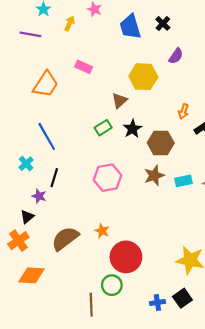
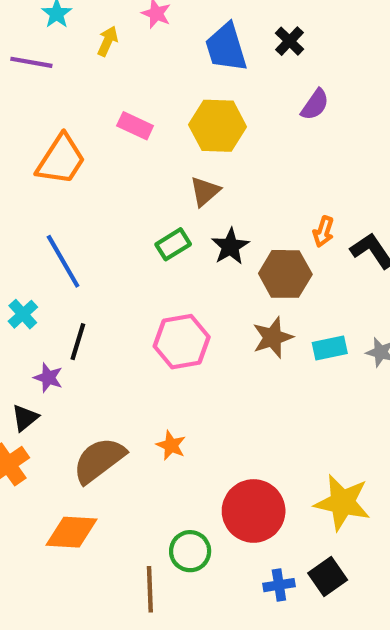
yellow hexagon: (143, 77) -> (218, 126), moved
orange arrow: (184, 111) -> (323, 232), moved
red circle: (126, 257) -> (254, 511), moved
orange diamond: (31, 275) -> (72, 532), moved

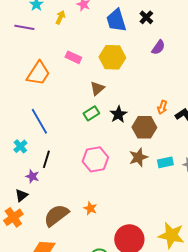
brown triangle: (205, 191) -> (97, 88), moved

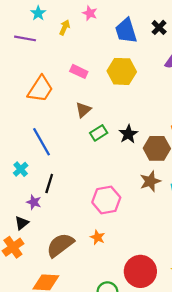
brown triangle: (97, 88) -> (83, 110), moved
pink hexagon: (95, 159) -> (106, 200), moved

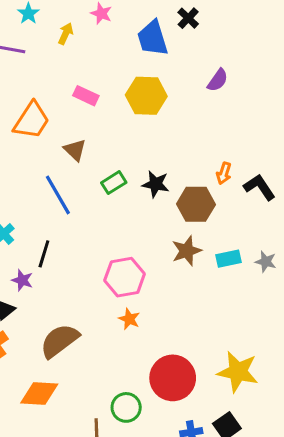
black cross: (159, 27) -> (188, 18), moved
brown triangle: (83, 110) -> (75, 150), moved, turned -35
black star: (128, 134) -> (156, 184), turned -30
blue line: (41, 142) -> (58, 195), moved
orange star: (98, 237) -> (129, 319), moved

